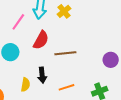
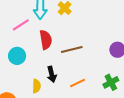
pink line: (18, 22) -> (21, 25), turned 30
red semicircle: (41, 40) -> (46, 40), turned -30

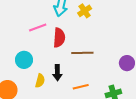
pink line: (21, 25) -> (38, 28), moved
cyan circle: (17, 56) -> (24, 60), moved

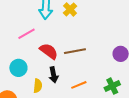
red semicircle: (59, 38) -> (49, 51), moved, turned -48

